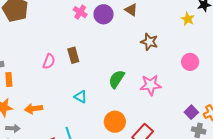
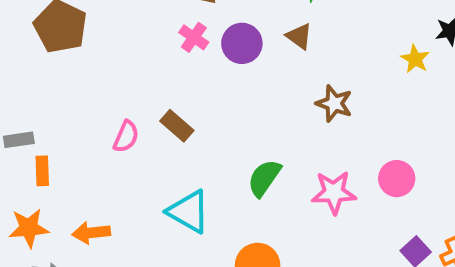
brown rectangle: (73, 55) -> (177, 126), turned -35
pink circle: (190, 62) -> (397, 179), moved
cyan triangle: (81, 97) -> (189, 212), size x1.6

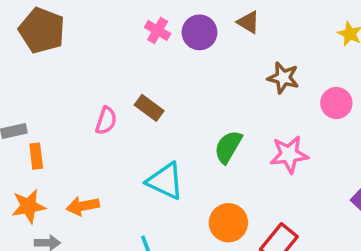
pink circle: (397, 179) -> (336, 103), moved

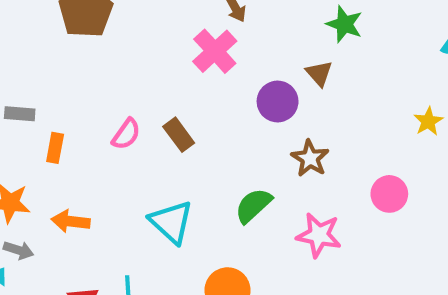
pink cross: (158, 30) -> (215, 51), size x1.5
purple circle: (199, 32) -> (278, 102), moved
brown star: (283, 78) -> (310, 158), moved
orange rectangle: (36, 156) -> (55, 148), moved

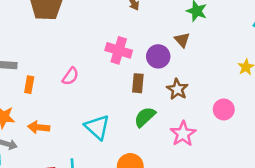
pink cross: (215, 51) -> (119, 50), moved, turned -30
brown rectangle: (179, 135) -> (138, 83), moved, turned 42
pink star: (319, 235) -> (183, 134), turned 30

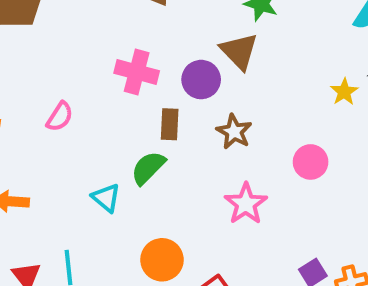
brown triangle: (182, 40) -> (239, 51), size x1.5
green semicircle: (145, 117) -> (148, 168), moved
cyan triangle: (97, 127) -> (106, 198), size x0.7

